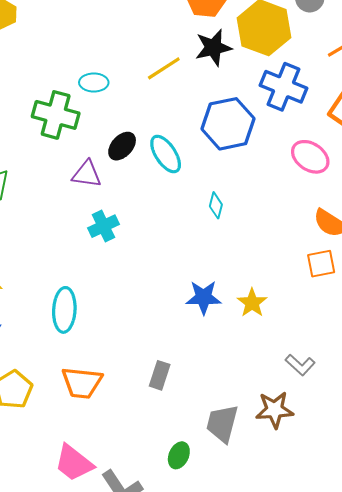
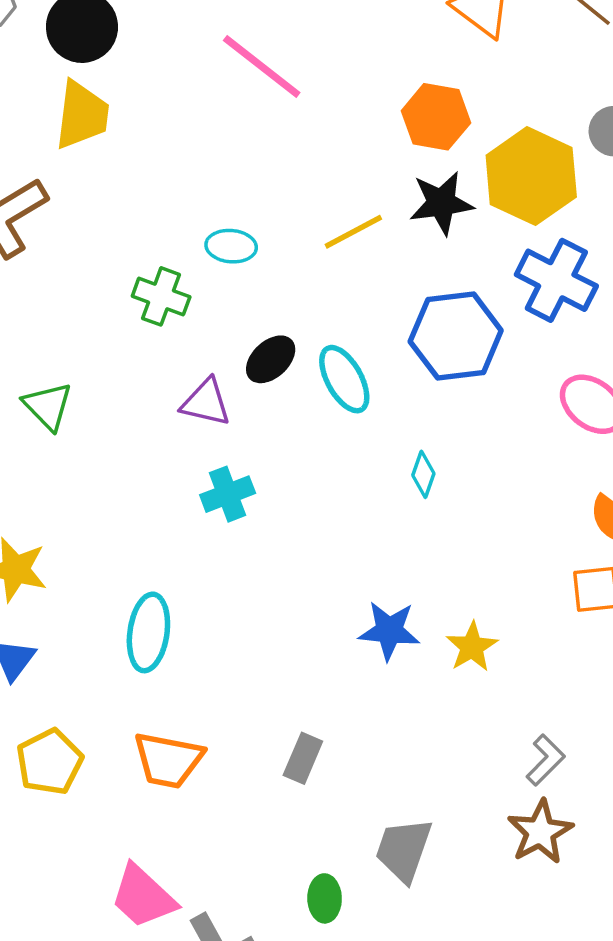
green cross: (56, 115) -> (161, 296), size x0.7
gray L-shape: (300, 365) -> (546, 760), turned -92
brown star: (275, 410) -> (540, 832), moved, turned -30
green ellipse: (179, 455) -> (325, 898), turned -30

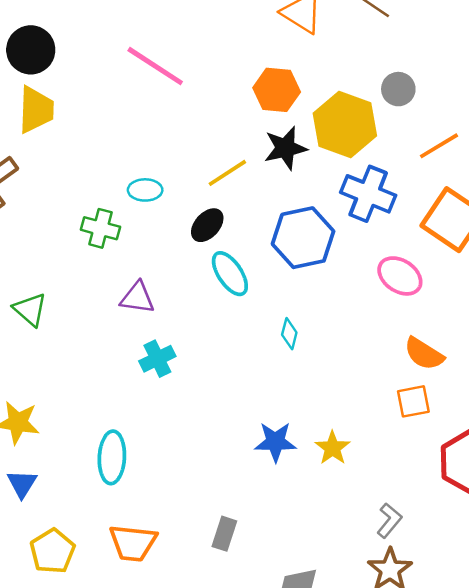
black ellipse: (271, 359) -> (207, 225), moved

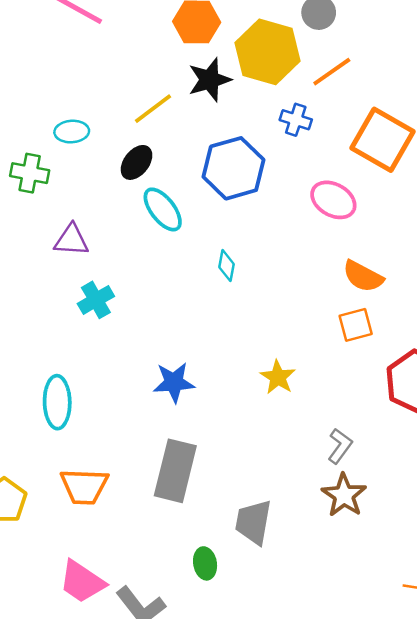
orange line: (439, 146) -> (332, 72), moved
blue cross: (368, 194) -> (296, 120), size x0.6
blue star: (275, 442) -> (174, 382), moved
gray rectangle: (224, 534) -> (175, 471), size x1.8

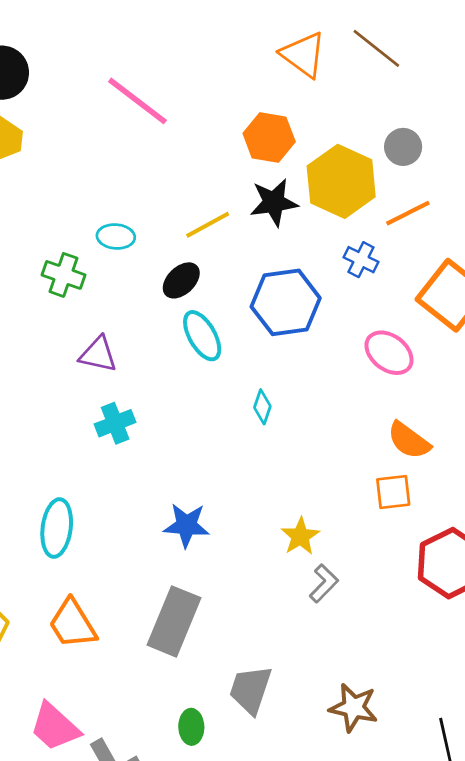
gray L-shape: (340, 446) -> (324, 583), moved
orange trapezoid: (84, 486) -> (73, 624), turned 48
brown star: (344, 495) -> (353, 708), moved, turned -30

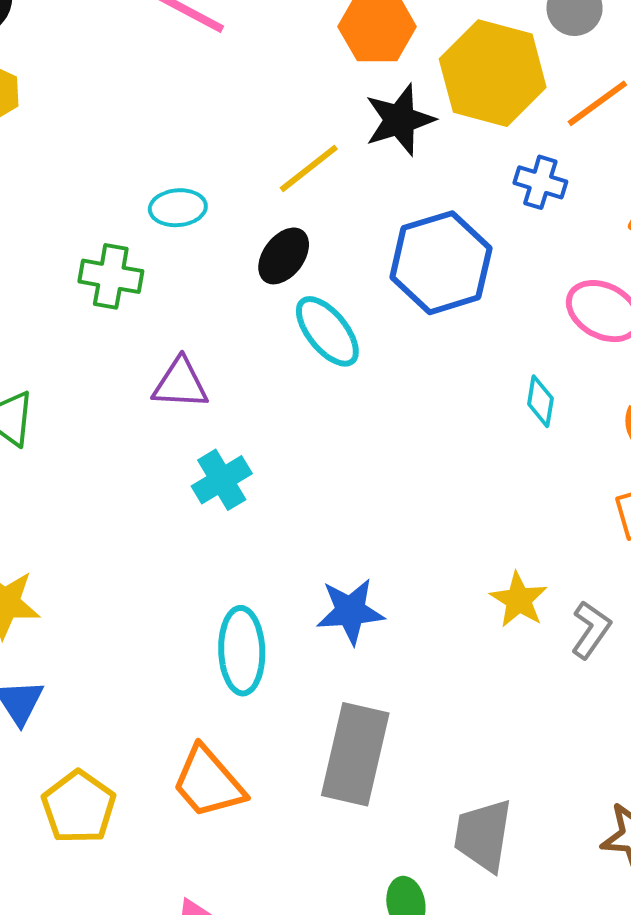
cyan diamond: (262, 407) -> (540, 401), moved
cyan ellipse: (57, 528) -> (242, 651), moved
gray L-shape: (324, 583) -> (591, 630), moved

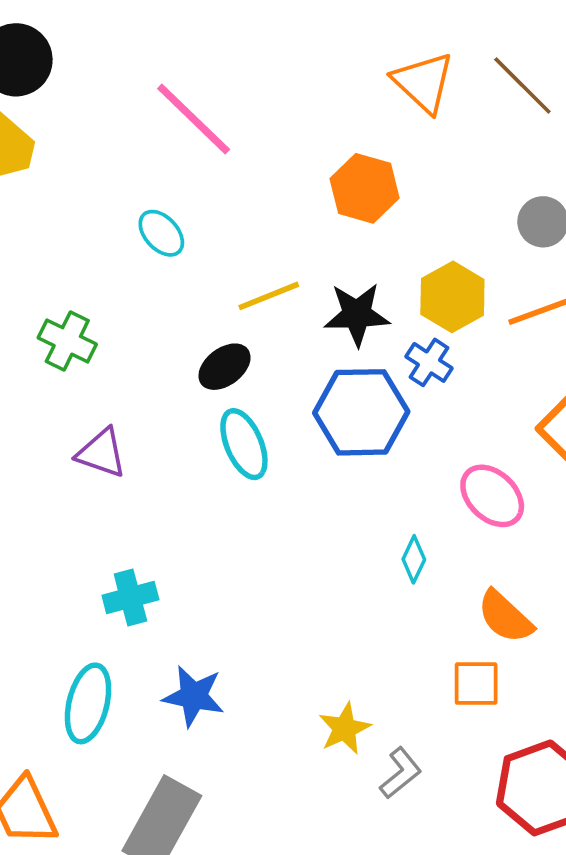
yellow hexagon: (493, 73) -> (452, 297), moved, size x0.7
black star: (400, 120) -> (357, 314), moved
blue cross: (540, 182) -> (429, 362), moved
cyan ellipse: (178, 208) -> (161, 233), moved, turned 36
cyan cross: (222, 480) -> (130, 598), moved

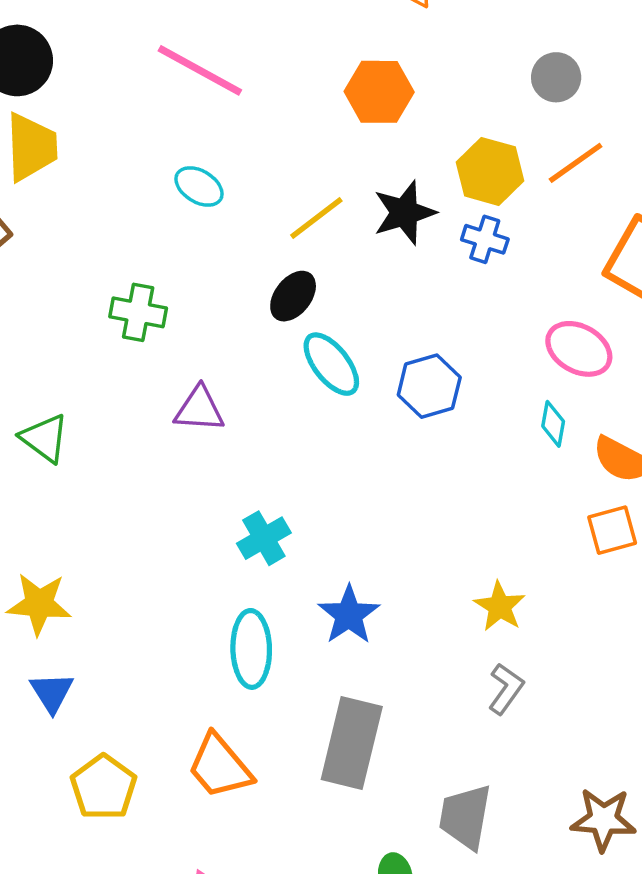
blue hexagon: (361, 412) -> (429, 386), moved, size x0.7
cyan diamond: (414, 559) -> (553, 424), moved
blue star: (194, 696) -> (349, 615), turned -30
gray L-shape: (401, 773) -> (506, 689), moved

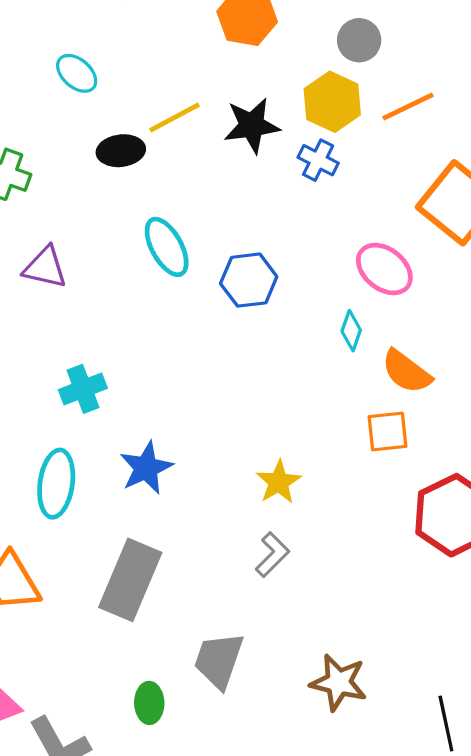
gray circle: (556, 77) -> (359, 40), moved
black ellipse: (293, 296) -> (121, 151), moved, turned 36

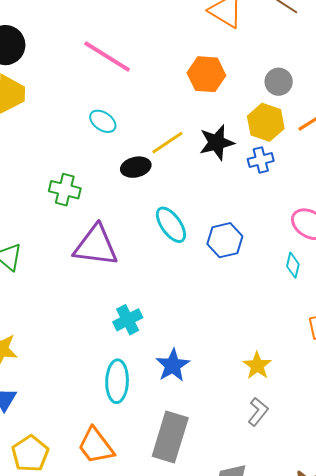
blue cross: (318, 160) -> (261, 160), turned -35
purple triangle: (45, 267) -> (96, 246), size x1.6

